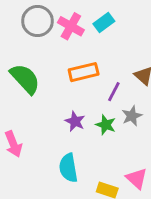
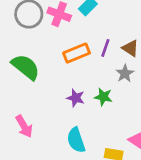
purple line: (114, 92) -> (105, 48), moved
gray star: (132, 116) -> (125, 74), moved

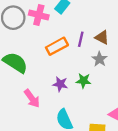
pink arrow: (24, 126) -> (32, 98), moved

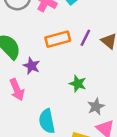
gray star: (100, 59) -> (96, 106), moved
purple star: (60, 84) -> (32, 66), moved

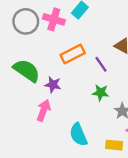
purple line: (85, 38) -> (101, 64), moved, turned -49
pink arrow: (17, 90) -> (44, 110), turned -125

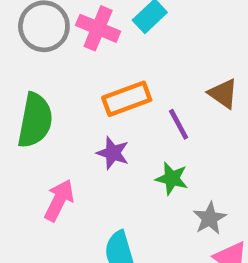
green semicircle: (27, 71) -> (35, 120), turned 60
purple star: (53, 85) -> (113, 153), moved

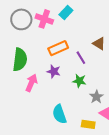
pink arrow: (59, 200) -> (31, 83), moved

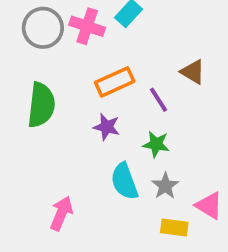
pink arrow: (31, 83) -> (61, 213), moved
gray star: (96, 97) -> (165, 186), moved
cyan semicircle: (59, 114) -> (124, 181), moved

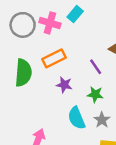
orange rectangle: (115, 82) -> (54, 58), moved

